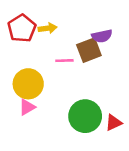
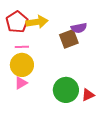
yellow arrow: (48, 28) -> (37, 22), size x1.5
pink line: (64, 61) -> (22, 47), moved

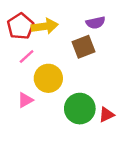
purple semicircle: (79, 28) -> (96, 23), moved
pink line: (22, 47) -> (27, 57), turned -40
yellow circle: (22, 65) -> (48, 78), moved

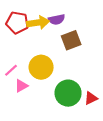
purple semicircle: (96, 23) -> (57, 20), moved
red pentagon: (20, 26) -> (17, 23), turned -30
pink line: (27, 57) -> (11, 70), moved

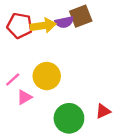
brown square: (71, 40) -> (81, 16), moved
green circle: (68, 93) -> (69, 118), moved

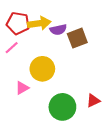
brown square: (81, 16) -> (77, 38), moved
purple semicircle: (64, 22) -> (58, 30), moved
pink line: (13, 80) -> (12, 48), moved

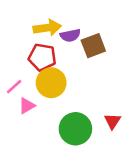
red pentagon: (18, 23) -> (42, 57), moved
pink line: (12, 48) -> (14, 87), moved
red triangle: (93, 101) -> (113, 121), turned -32

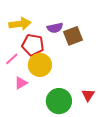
yellow arrow: (47, 28) -> (20, 24), moved
pink line: (14, 87) -> (12, 59), moved

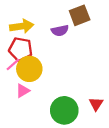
brown square: (73, 36) -> (80, 15), moved
red pentagon: (33, 45) -> (21, 49), moved
yellow circle: (40, 65) -> (29, 69), moved

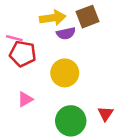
yellow arrow: (22, 26) -> (53, 18), moved
pink line: (13, 64) -> (14, 38), moved, turned 56
yellow circle: (29, 69) -> (65, 73), moved

